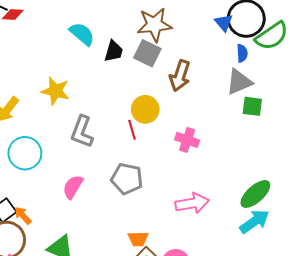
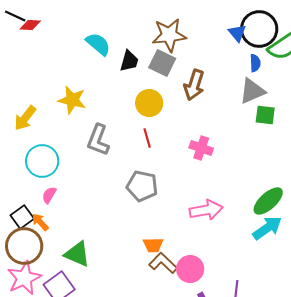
yellow circle: (145, 109) -> (149, 103), moved
pink semicircle: (73, 187) -> (49, 195), moved, size x0.7

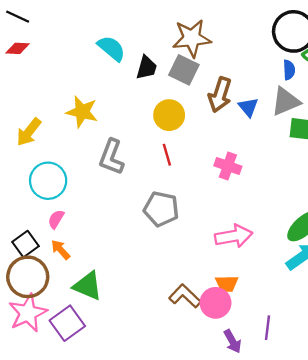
red diamond: (30, 25) -> (18, 48), moved
blue triangle: (237, 33) -> (248, 107), moved
orange arrow: (40, 222) -> (61, 250), moved
orange trapezoid: (153, 245) -> (227, 284), moved

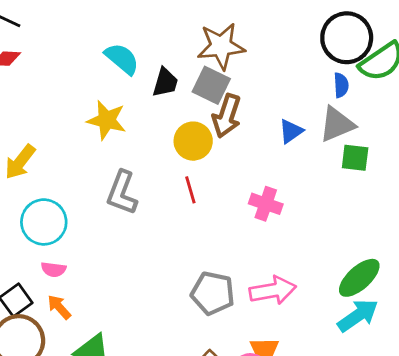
brown arrow: (220, 95) -> (227, 116), moved
blue triangle: (248, 107) -> (291, 131), turned 35
yellow star: (82, 112) -> (107, 120), moved
gray pentagon: (161, 209) -> (213, 293), moved
pink semicircle: (56, 219) -> (54, 269), turned -114

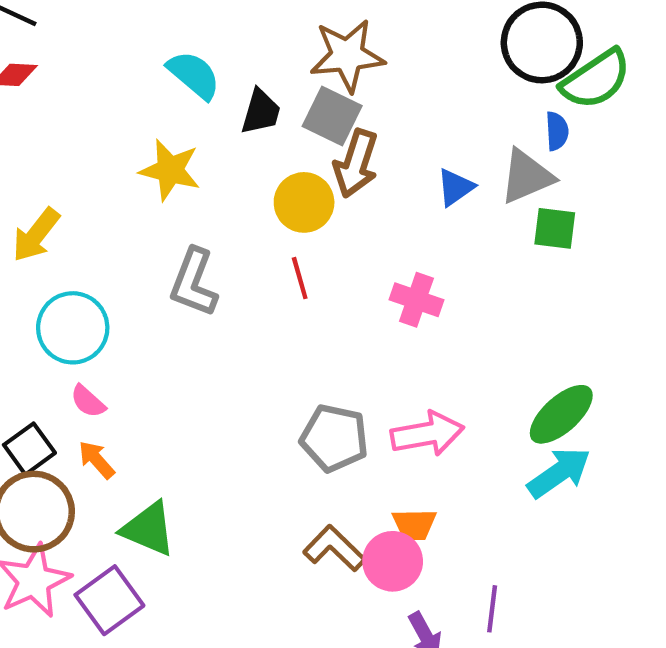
blue semicircle: (341, 85) -> (557, 131), moved
pink semicircle: (54, 269) -> (88, 401), turned 35

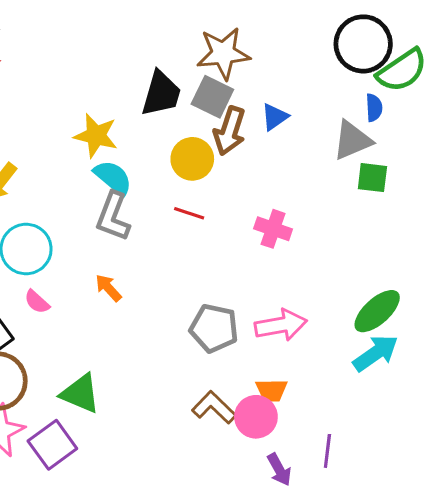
cyan semicircle: (194, 75) -> (113, 178), moved
black trapezoid: (261, 112) -> (161, 94), size x1.4
blue triangle: (455, 187) -> (275, 117), moved
red line: (300, 278) -> (189, 213), turned -56
orange arrow: (96, 460) -> (108, 288), moved

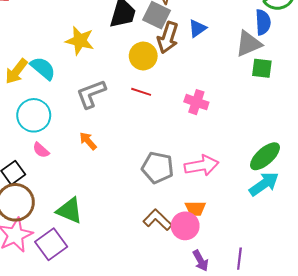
blue semicircle: (374, 108) -> (263, 22), size x1.4
cyan semicircle: (113, 178) -> (43, 68), moved
gray L-shape: (113, 216) -> (91, 94), turned 48
purple line: (327, 451) -> (239, 259), moved

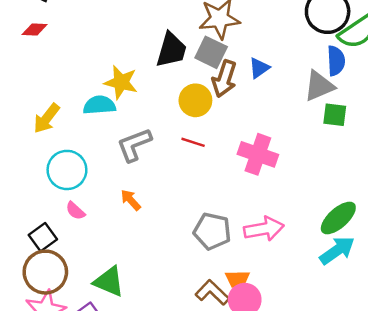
cyan semicircle: (43, 68) -> (99, 105), moved, turned -44
pink cross: (196, 102) -> (258, 154), size x1.4
orange trapezoid: (195, 208) -> (237, 279), moved

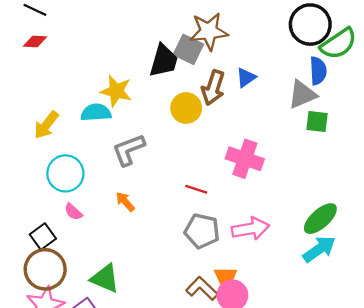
gray square: (211, 52) -> (188, 49), moved
red line: (193, 142) -> (196, 189), moved

